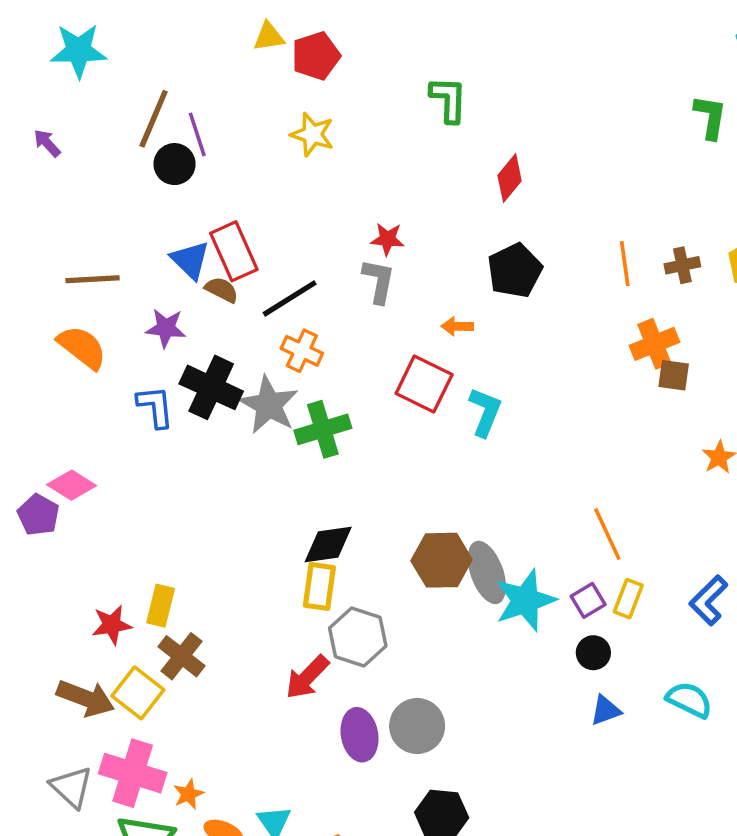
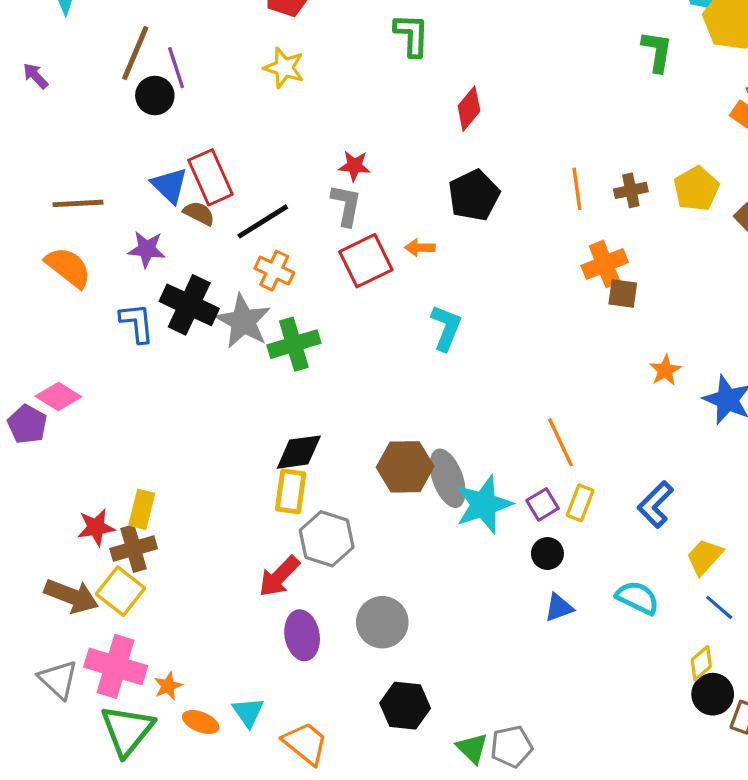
red square: (424, 384) -> (366, 261), moved, turned 38
brown cross: (182, 656) -> (134, 549), moved, turned 36
purple ellipse: (360, 735) -> (302, 635), moved

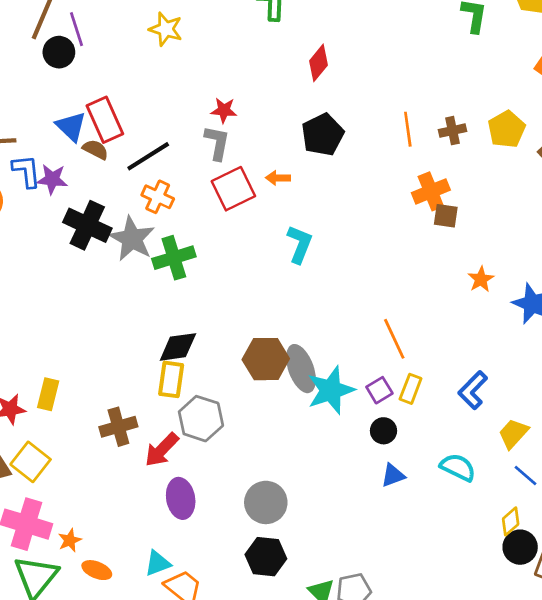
blue L-shape: (137, 323) -> (26, 171), moved
brown cross: (134, 549) -> (118, 427), moved
gray circle: (382, 622) -> (266, 502), moved
cyan triangle: (248, 712) -> (158, 563), moved, turned 44

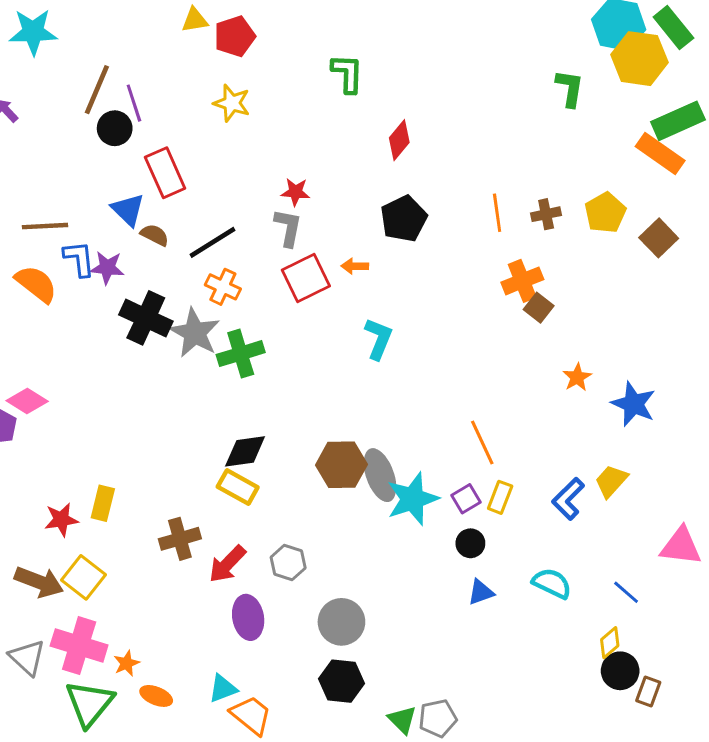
red rectangle: (105, 120) -> (165, 173), moved
brown square: (446, 216) -> (539, 308), turned 30
yellow rectangle: (171, 379) -> (238, 487), turned -69
gray hexagon: (201, 419) -> (288, 563), moved, size x0.7
yellow trapezoid: (513, 433) -> (611, 481), moved

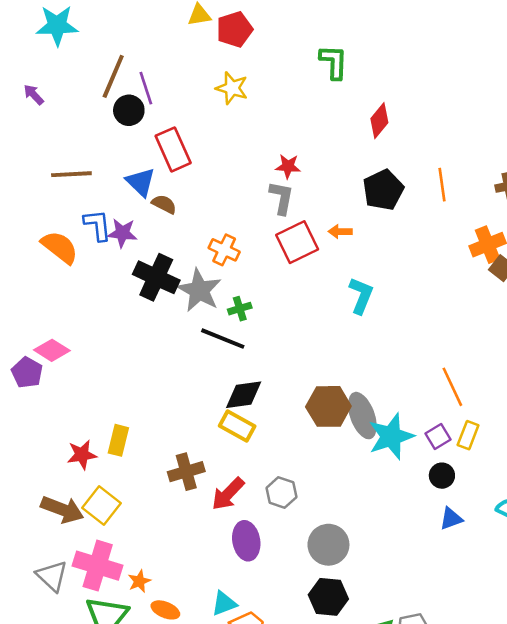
orange line: (497, 213) -> (442, 185), moved
brown line: (45, 226) -> (71, 174), moved
black line: (212, 242) -> (223, 339), moved, turned 54
green cross: (241, 354) -> (240, 309), size x0.6

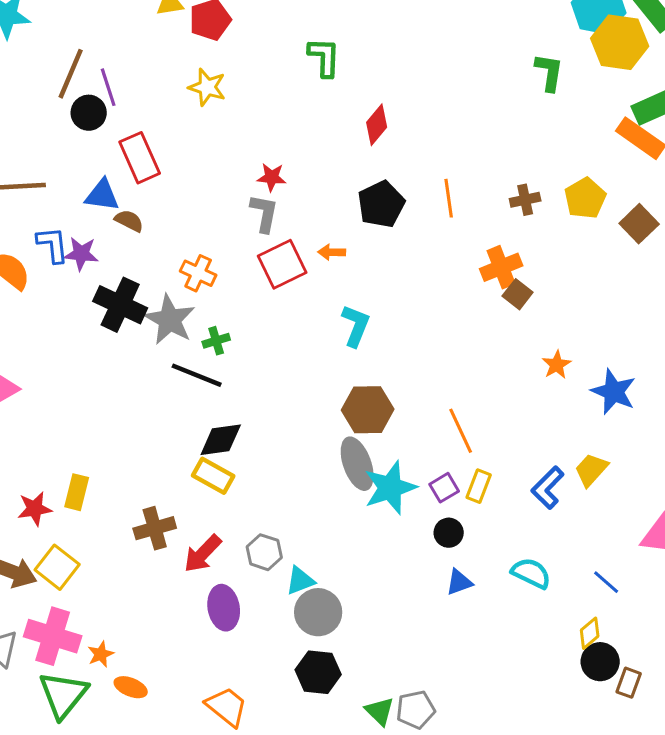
blue triangle: (141, 182) -> (102, 195), turned -36
brown hexagon: (328, 406) -> (368, 410), moved
cyan triangle: (224, 603) -> (300, 581), moved

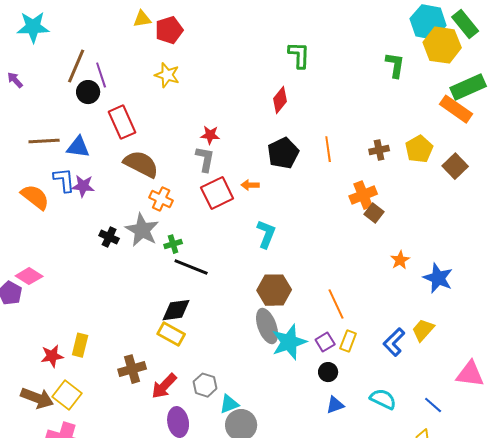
green L-shape: (324, 57) -> (299, 55), moved
blue triangle: (102, 195) -> (78, 147), moved
brown semicircle: (129, 221) -> (141, 164), moved, size x1.8
black cross: (120, 305) -> (109, 237), moved, size x0.6
black line: (197, 375) -> (191, 267), moved

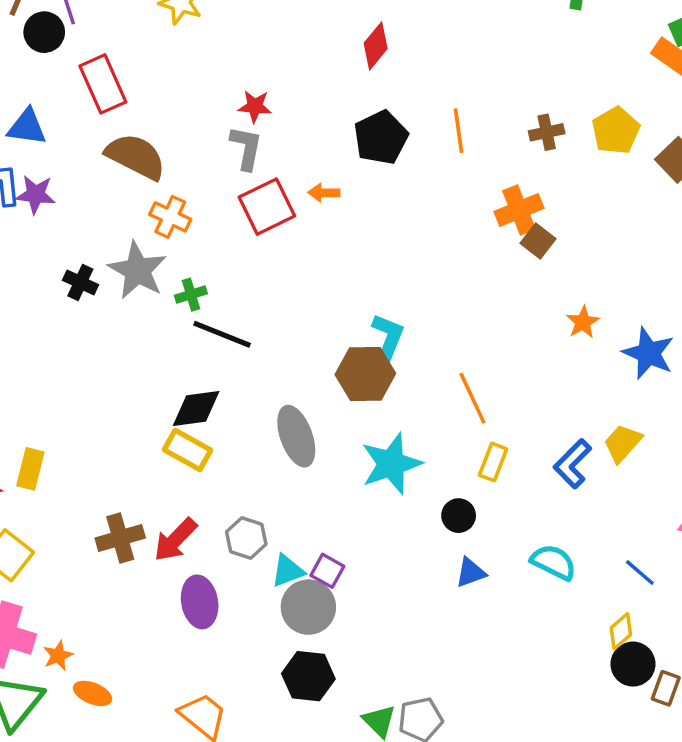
cyan L-shape: (266, 234) -> (388, 338), moved
gray ellipse: (267, 326) -> (296, 436), moved
purple square: (325, 342) -> (327, 571), moved, turned -30
brown cross: (132, 369) -> (120, 538), moved

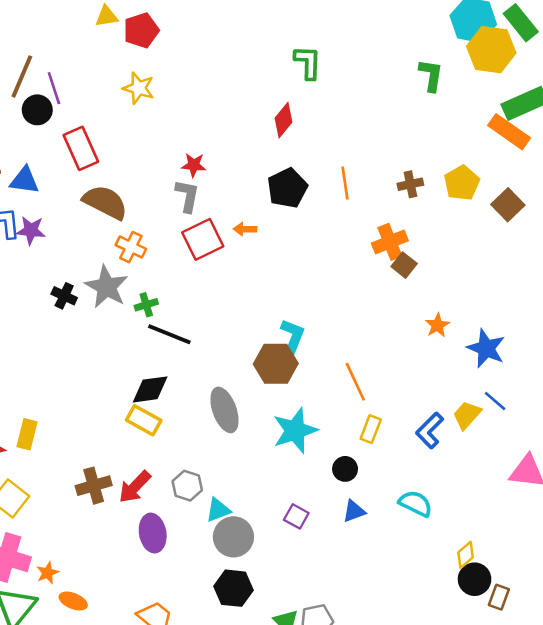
purple square: (327, 571) -> (296, 516), moved
blue line: (640, 573) -> (495, 401), moved

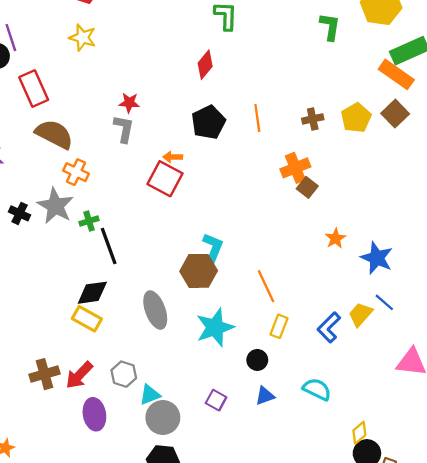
brown square: (508, 205) -> (395, 114), moved
red square: (203, 239) -> (165, 179), moved, turned -36
black line: (169, 334) -> (109, 246), turned 48

